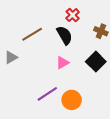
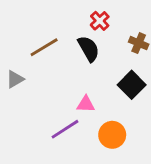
pink triangle: (62, 63) -> (86, 104), moved, turned 32
orange circle: (72, 100) -> (112, 135), moved

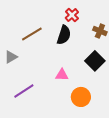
black semicircle: (89, 49) -> (64, 35), turned 48
purple line: (65, 129) -> (24, 91), moved

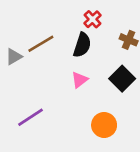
gray triangle: (11, 57) -> (14, 57), moved
pink triangle: (62, 75) -> (80, 80), moved, turned -40

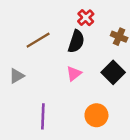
gray triangle: (14, 57) -> (17, 76), moved
purple line: (31, 117) -> (43, 116), moved, turned -55

